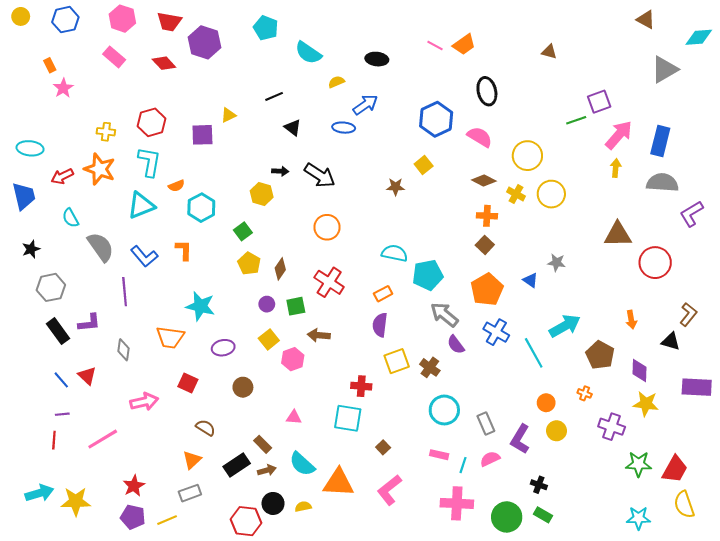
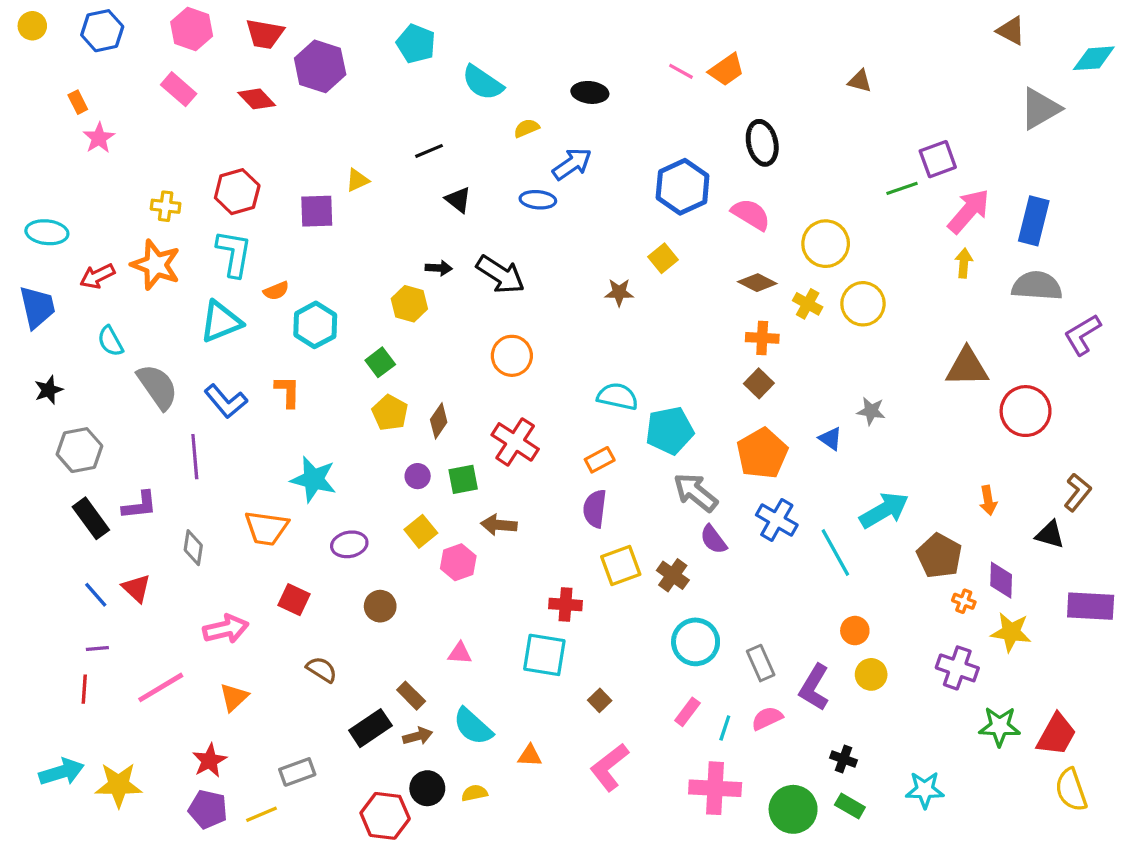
orange cross: (585, 393) -> (964, 601), moved
pink rectangle: (439, 455) -> (687, 712), turned -66
orange triangle: (192, 460) -> (234, 697), moved
orange triangle: (338, 483) -> (530, 756), size x0.5
cyan star: (639, 518) -> (925, 790), moved

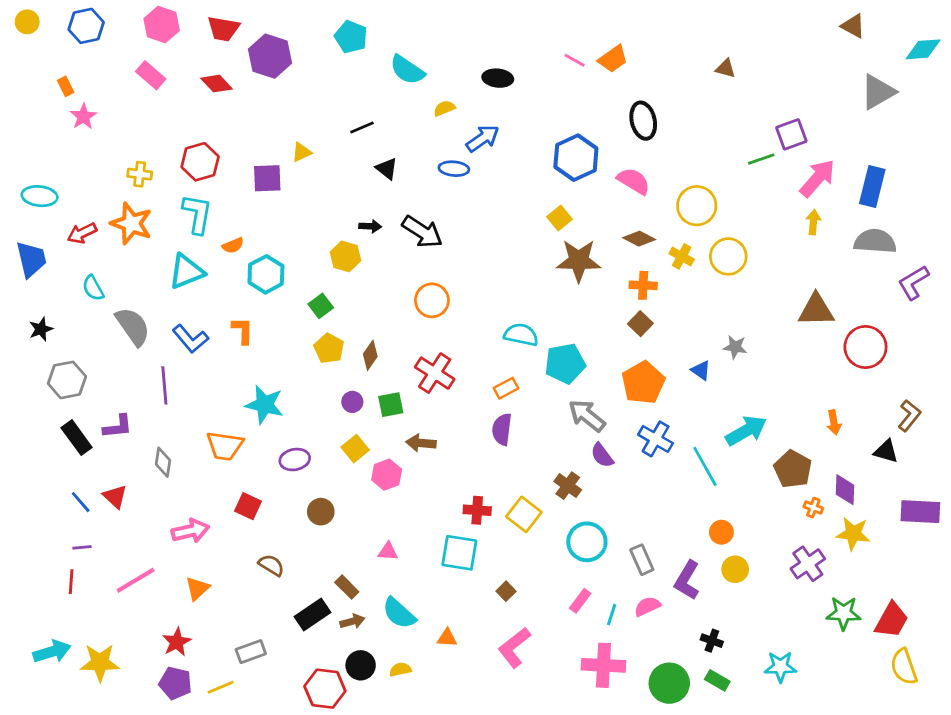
brown star: (619, 292) -> (579, 261), moved, size x1.8
yellow square: (621, 565) -> (524, 514), moved, turned -32
purple cross: (957, 668) -> (808, 564), turned 36

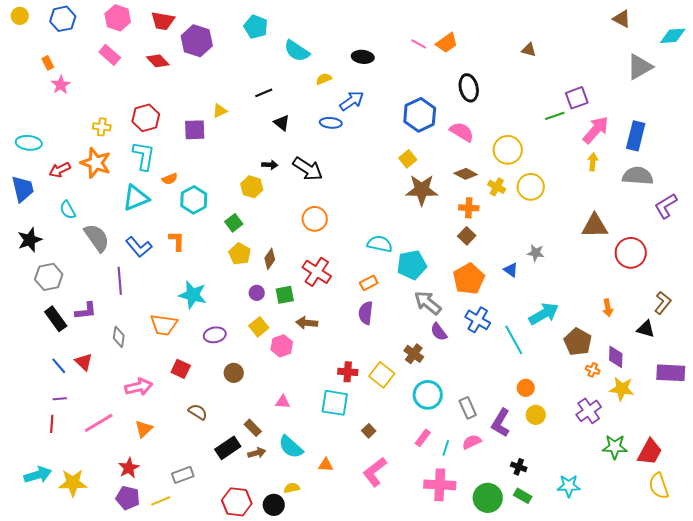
black star: (41, 329) -> (30, 240), size x1.4
black circle: (361, 665) -> (274, 505), moved

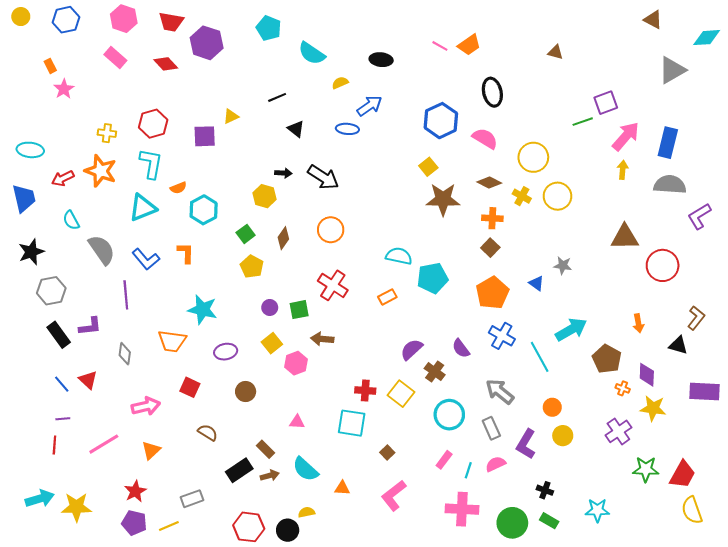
brown diamond: (270, 259) -> (283, 238), moved
gray arrow: (428, 303) -> (500, 392), moved
purple semicircle: (366, 313) -> (412, 349), moved, turned 40

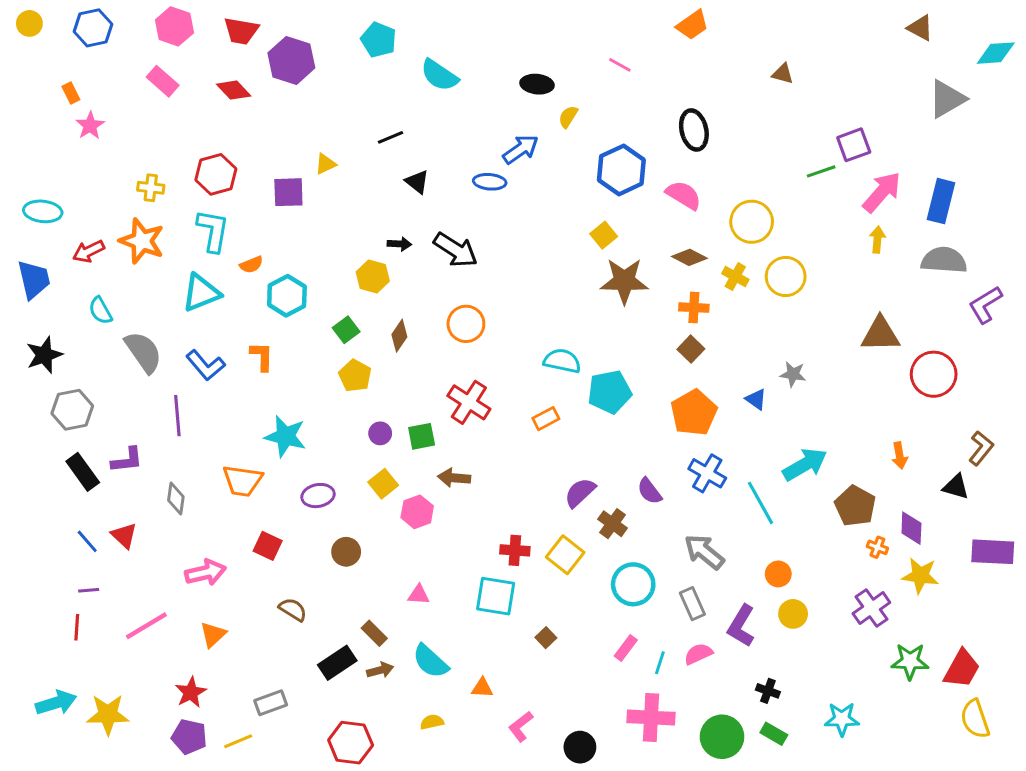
orange trapezoid: (469, 45) -> (692, 25), moved
yellow semicircle: (340, 83) -> (568, 117), moved, turned -35
pink L-shape: (394, 495) -> (521, 726), moved, size x0.7
black circle: (288, 530) -> (580, 747), moved

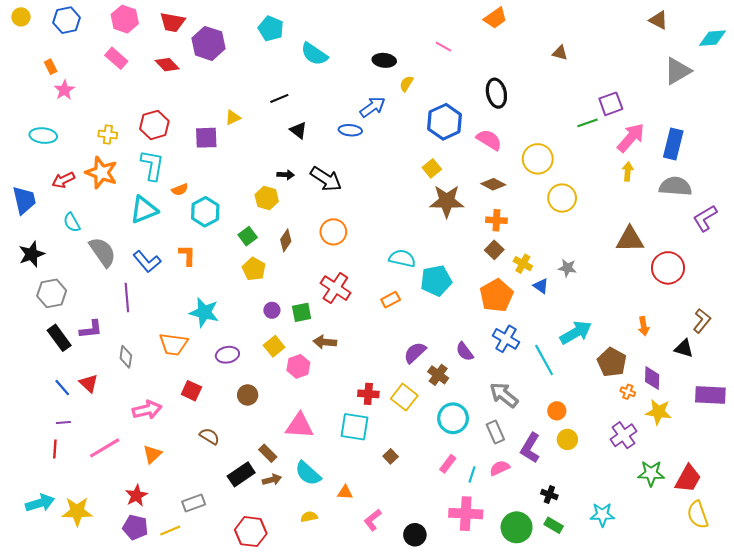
cyan ellipse: (43, 211) -> (43, 136), moved
yellow cross: (735, 277) -> (523, 264), moved
pink triangle: (419, 595) -> (299, 426), size x1.8

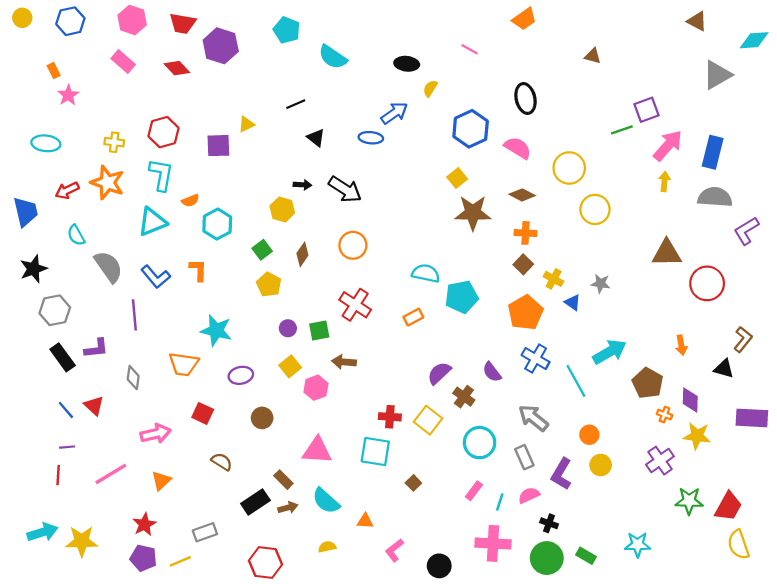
black cross: (549, 495) -> (549, 523), moved

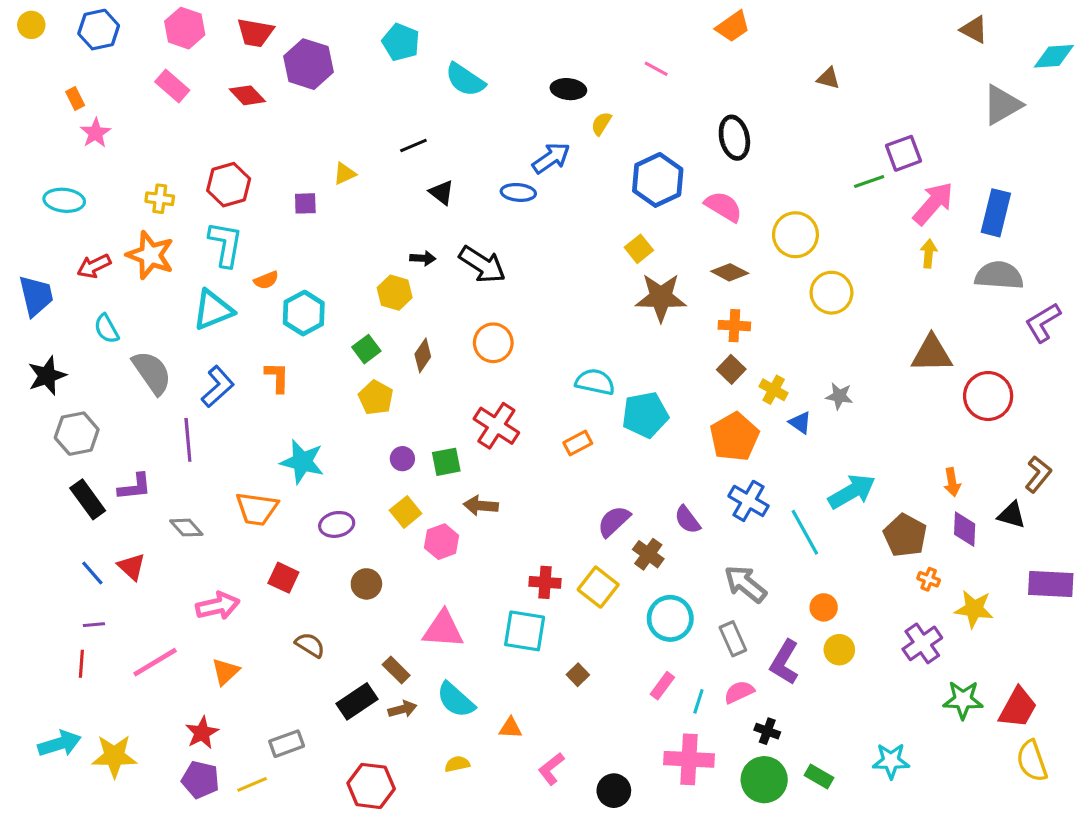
purple square: (218, 146) -> (305, 203), size x0.7
blue L-shape: (156, 277) -> (218, 387), turned -92
gray diamond: (133, 378) -> (186, 528), turned -50
purple diamond: (690, 400) -> (965, 529), moved

